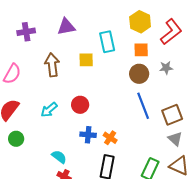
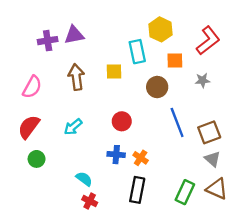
yellow hexagon: (140, 22) -> (160, 29), moved
purple triangle: (66, 27) -> (74, 35), moved
brown circle: (139, 74) -> (157, 87), moved
red circle: (80, 105) -> (122, 121), moved

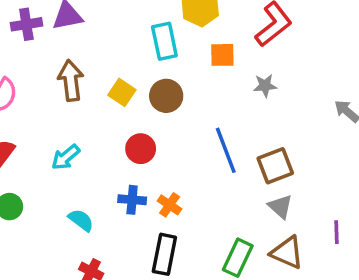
yellow square: (114, 72) -> (122, 92), moved, turned 35
brown circle: (157, 87) -> (166, 96), moved
cyan semicircle: (84, 179) -> (81, 220), moved

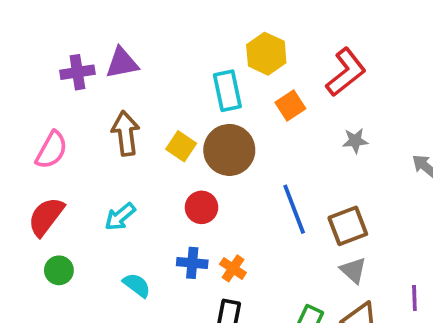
orange square: (222, 55) -> (290, 106), turned -32
gray star: (265, 86) -> (355, 141), moved
brown circle: (166, 96) -> (229, 150), size x1.4

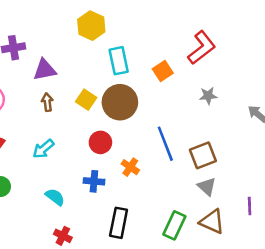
yellow hexagon: (266, 54) -> (91, 26), moved
purple triangle: (122, 63) -> (45, 70), moved
brown arrow: (126, 133) -> (47, 102), moved, size x0.6
orange cross: (233, 268) -> (130, 167), moved

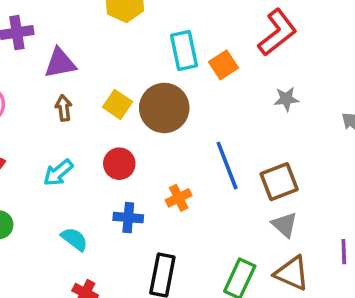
cyan rectangle: (119, 61) -> (184, 50), moved
red circle: (100, 142) -> (119, 164), moved
orange cross: (130, 167) -> (179, 198), turned 30

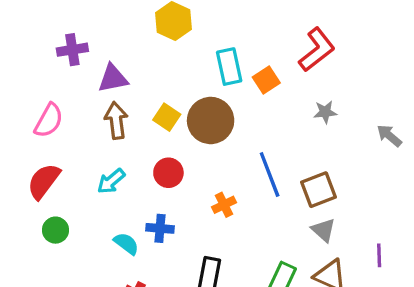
brown arrow: (64, 108) -> (116, 120), size x1.5
blue cross: (128, 218) -> (160, 228), moved

